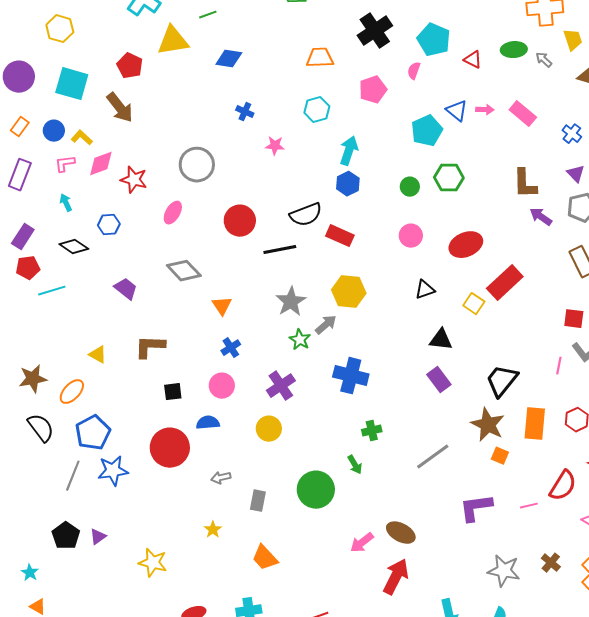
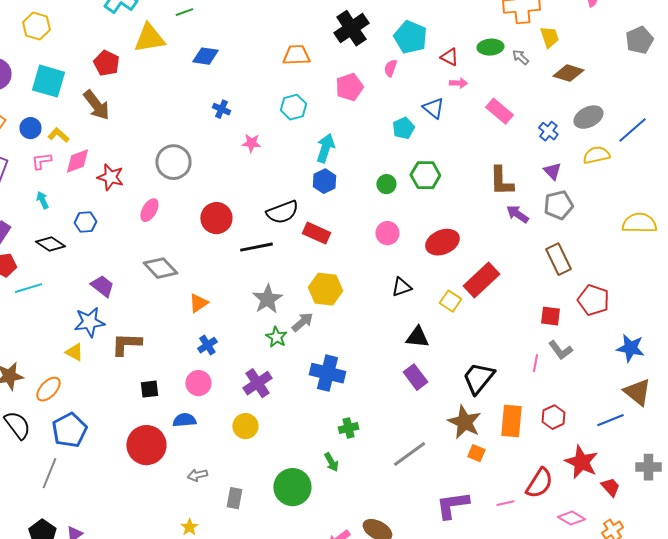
pink arrow: (485, 110) -> (458, 83), moved
cyan pentagon: (427, 131) -> (403, 128), size x0.7
orange triangle: (222, 306) -> (198, 303), turned 30
blue star: (113, 471) -> (89, 322), moved

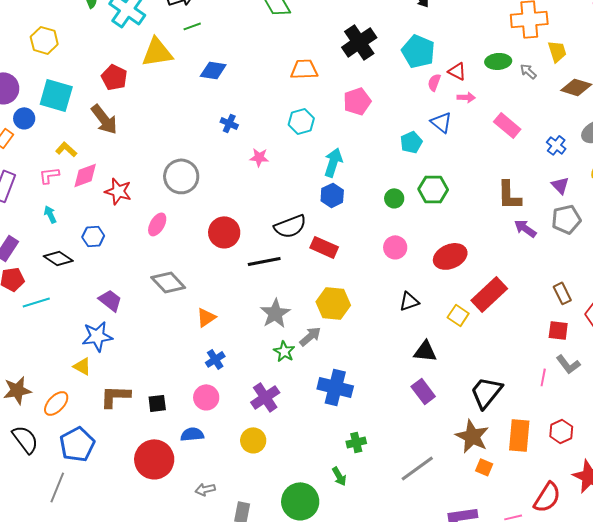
pink semicircle: (390, 68) -> (434, 82), moved
blue circle: (30, 128) -> (24, 118), moved
brown rectangle: (558, 259) -> (562, 293), moved, size x0.7
brown L-shape: (126, 344) -> (115, 396), moved

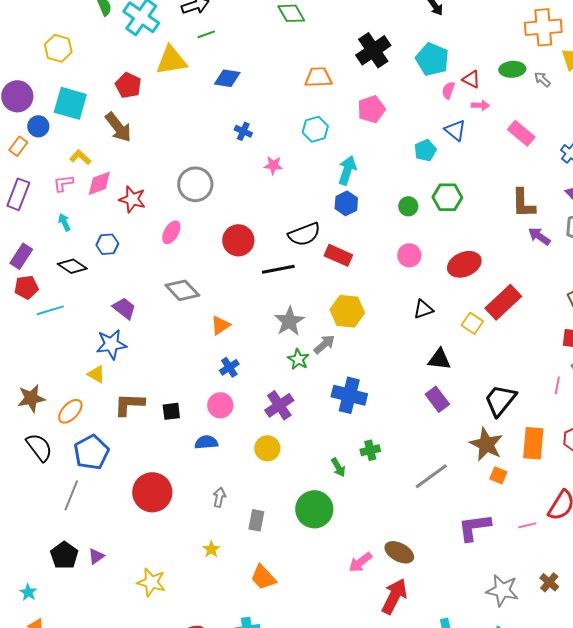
red circle: (154, 459) -> (152, 492), moved
green arrow: (339, 476) -> (338, 467), moved
gray arrow: (205, 489) -> (219, 497), turned 114

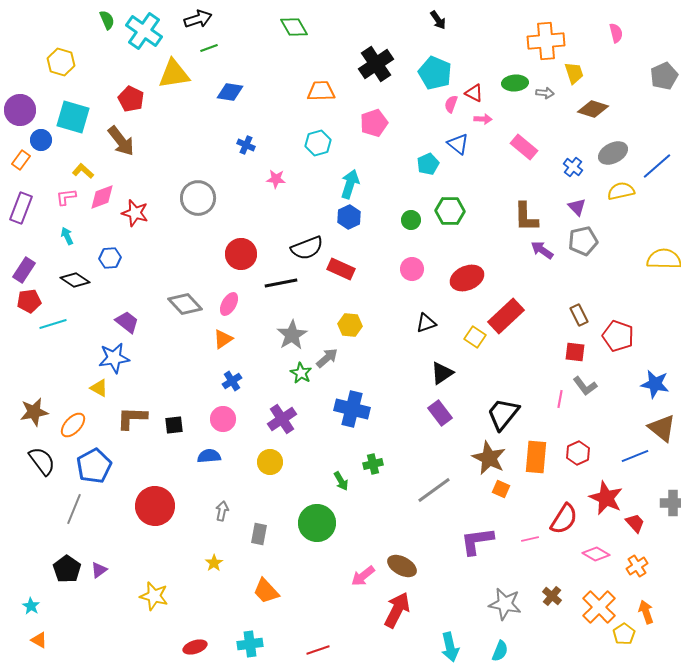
gray arrow: (542, 79) -> (545, 93), turned 144
pink ellipse: (171, 232) -> (229, 304), moved
yellow hexagon: (347, 311) -> (350, 325), size x0.7
black triangle: (439, 359) -> (442, 373), turned -40

